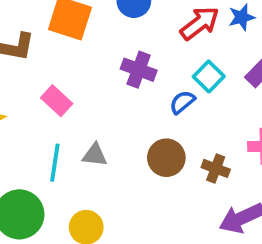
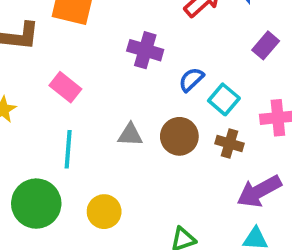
cyan square: (209, 76) -> (224, 99), moved
gray triangle: (95, 155) -> (130, 135), moved

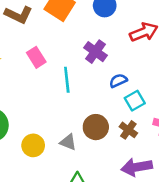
gray triangle: (130, 135) -> (68, 142), moved
brown circle: (179, 136) -> (96, 127), moved
cyan line: (68, 149) -> (67, 80), moved, turned -30

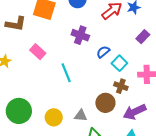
cyan line: (67, 80) -> (66, 73), moved
brown circle: (96, 127) -> (105, 103), moved
gray triangle: (68, 142) -> (81, 116), moved

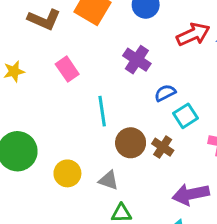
brown cross: (121, 86) -> (163, 147), moved
brown circle: (105, 103) -> (131, 143), moved

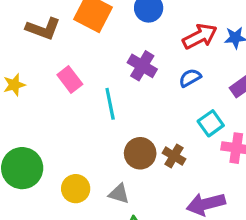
blue semicircle: (165, 93) -> (190, 78), moved
cyan line: (102, 111) -> (110, 104), moved
cyan square: (185, 116) -> (211, 123), moved

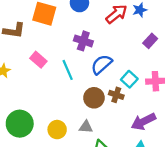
blue semicircle: (190, 78) -> (102, 64), moved, size x1.5
cyan square: (211, 123) -> (129, 79), moved

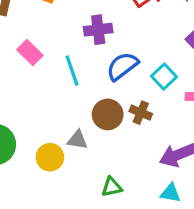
purple cross: (83, 41) -> (98, 30), turned -30
cyan square: (129, 79) -> (164, 77), moved
gray triangle: (86, 127) -> (77, 140), moved

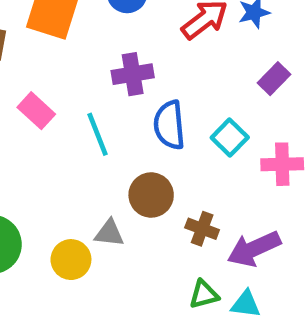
blue semicircle: (122, 66) -> (169, 125), turned -56
brown cross: (141, 113) -> (202, 229), moved
green triangle: (112, 187) -> (204, 294), moved

